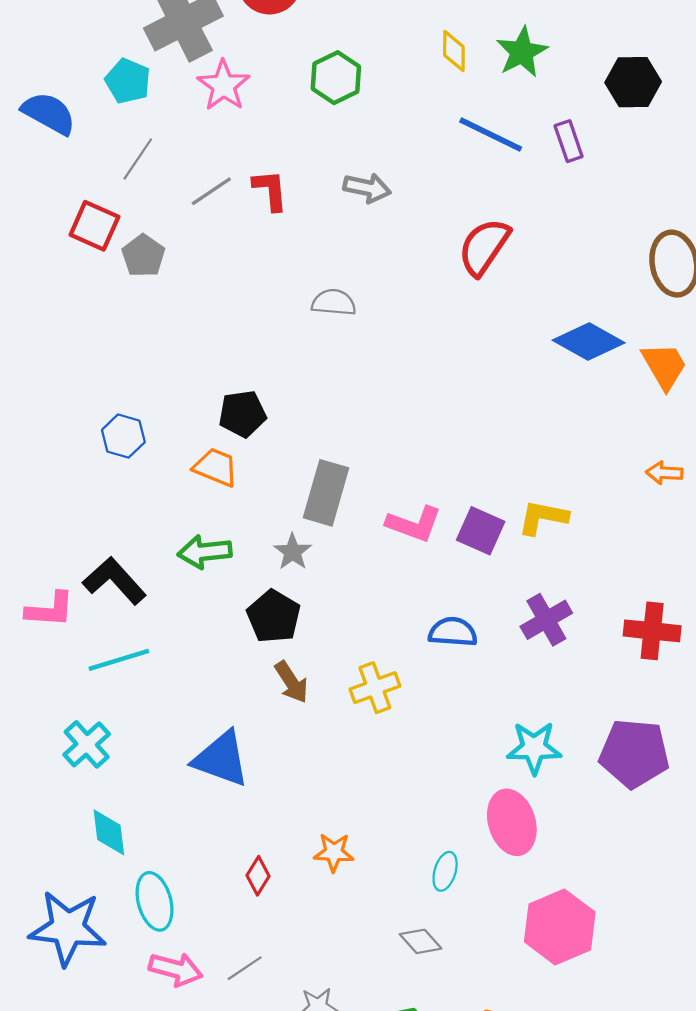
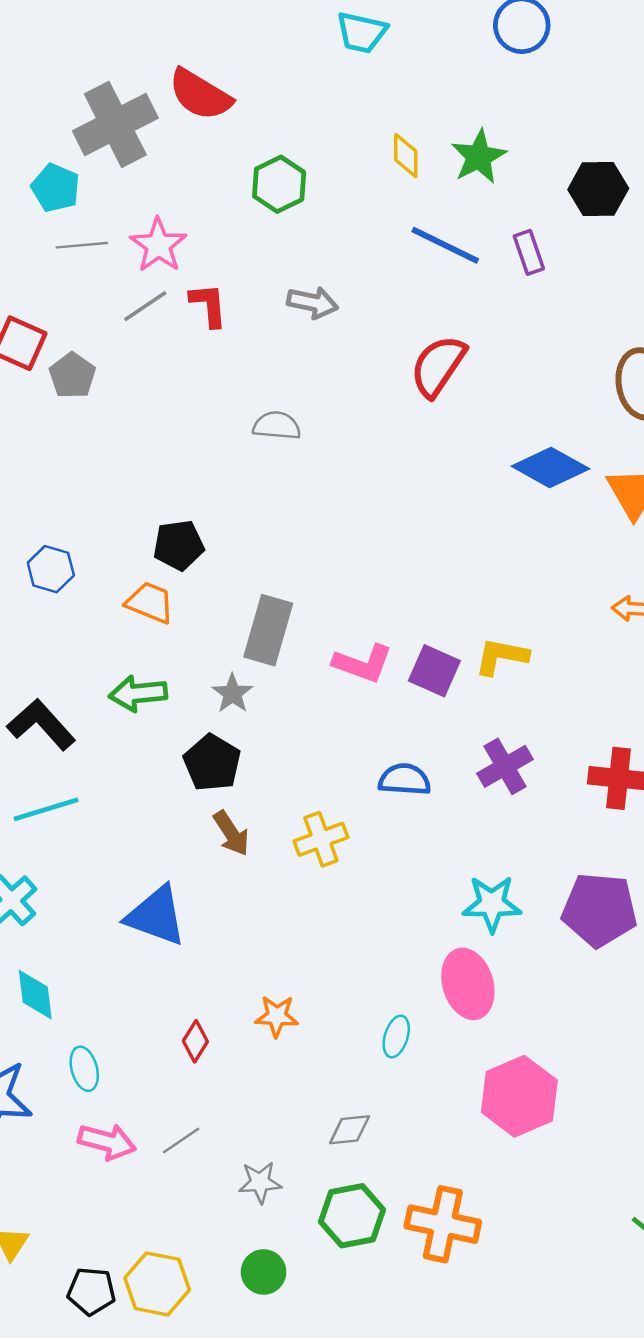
pink star: (224, 85) -> (158, 245), moved
gray line: (138, 159) -> (82, 245), moved, turned 51
cyan ellipse: (155, 901) -> (84, 1069), size x0.7
gray diamond: (421, 941) -> (350, 1130), moved, turned -54

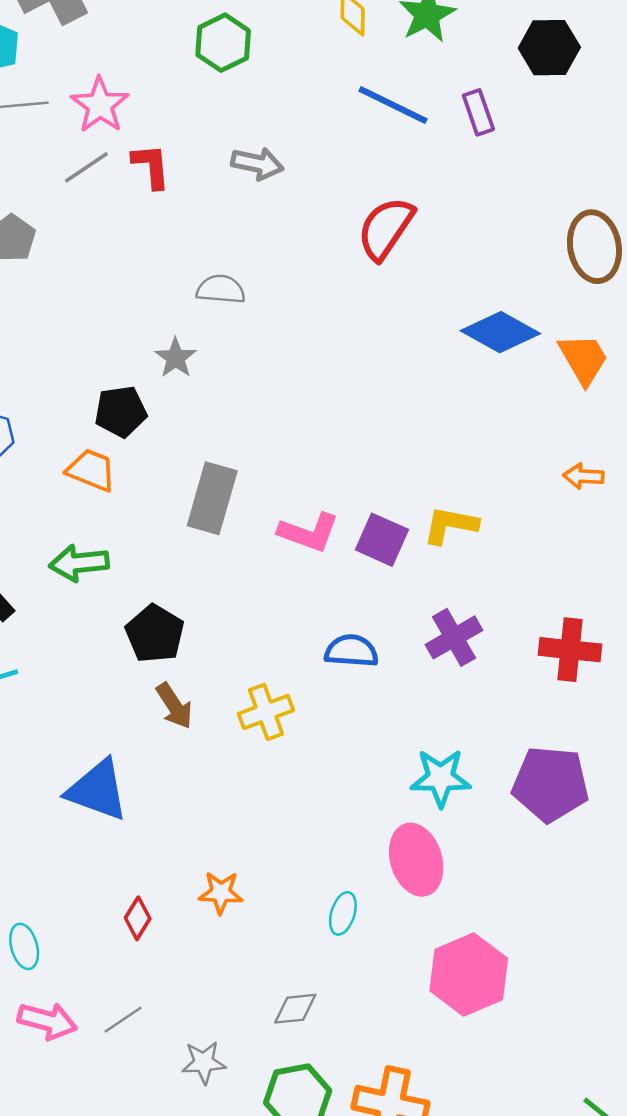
gray star: (232, 693) -> (176, 358), moved

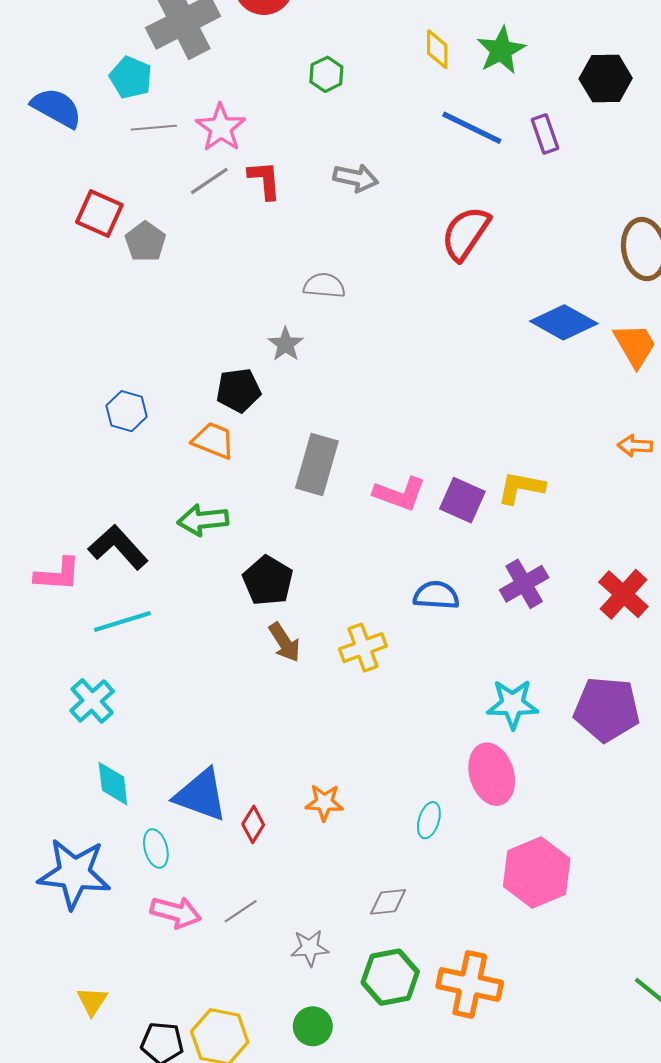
green hexagon: (223, 43) -> (326, 74), size x0.7
red cross: (570, 650) -> (623, 594), turned 36
blue triangle: (97, 790) -> (201, 795), moved

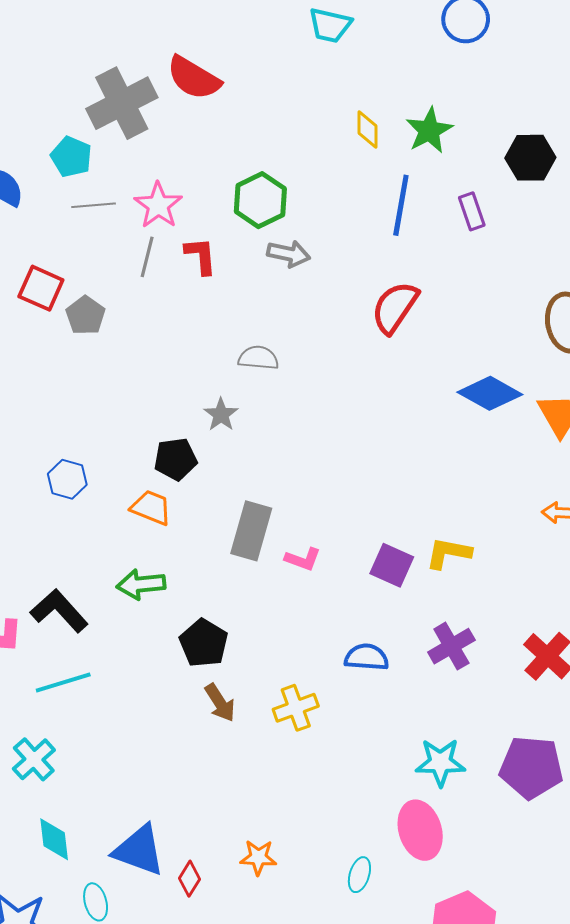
green hexagon: (326, 74) -> (260, 200), moved, size x1.6
blue line: (472, 128) -> (401, 205), turned 74
gray line: (209, 181) -> (147, 257), turned -42
pink L-shape: (400, 494) -> (303, 559), moved, size x0.7

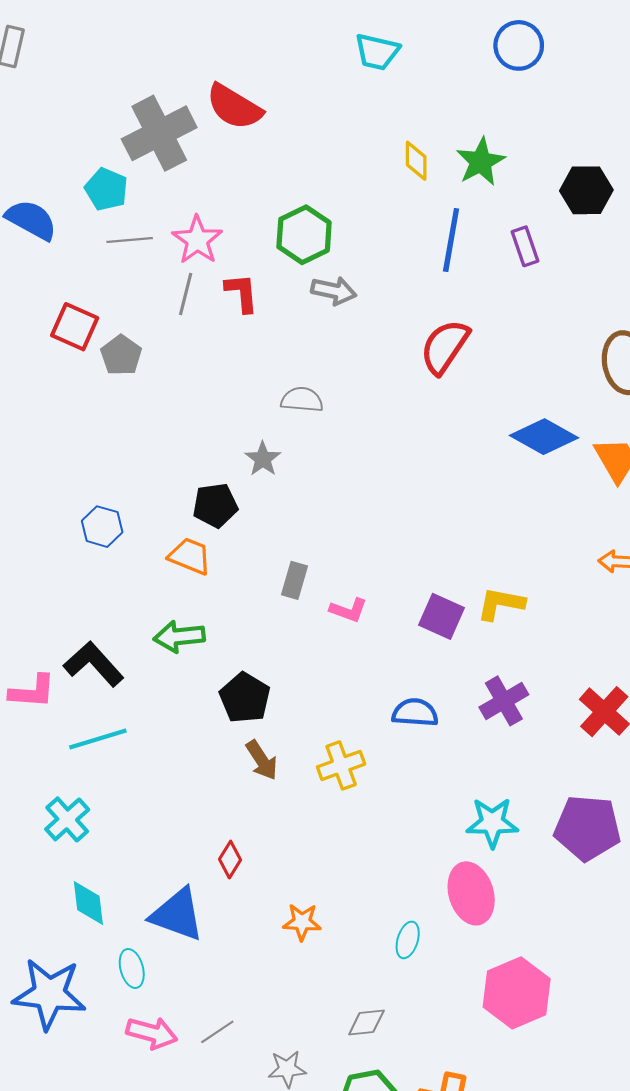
gray rectangle: (251, 531) -> (295, 580), size x0.6
red diamond: (190, 879) -> (230, 860), moved

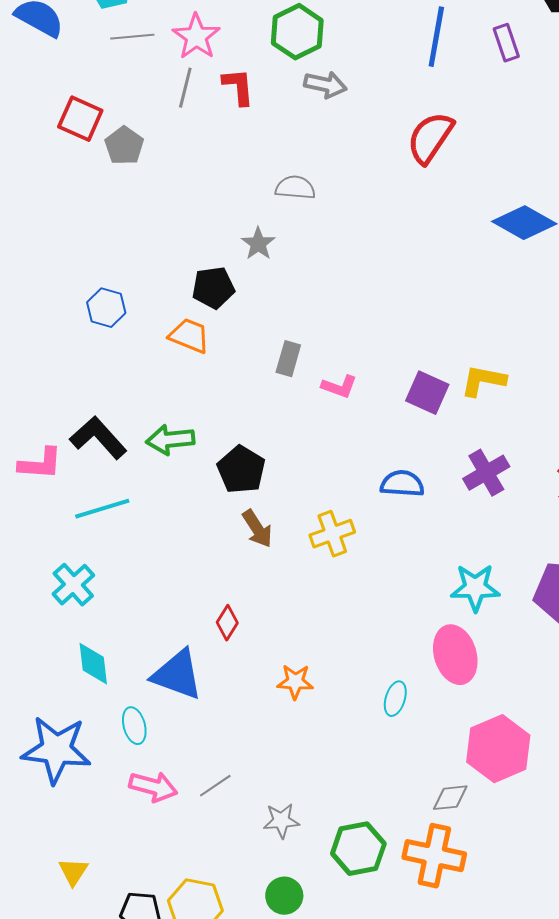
green arrow: (179, 636) -> (170, 440), moved
gray diamond: (366, 1022) -> (450, 798), moved

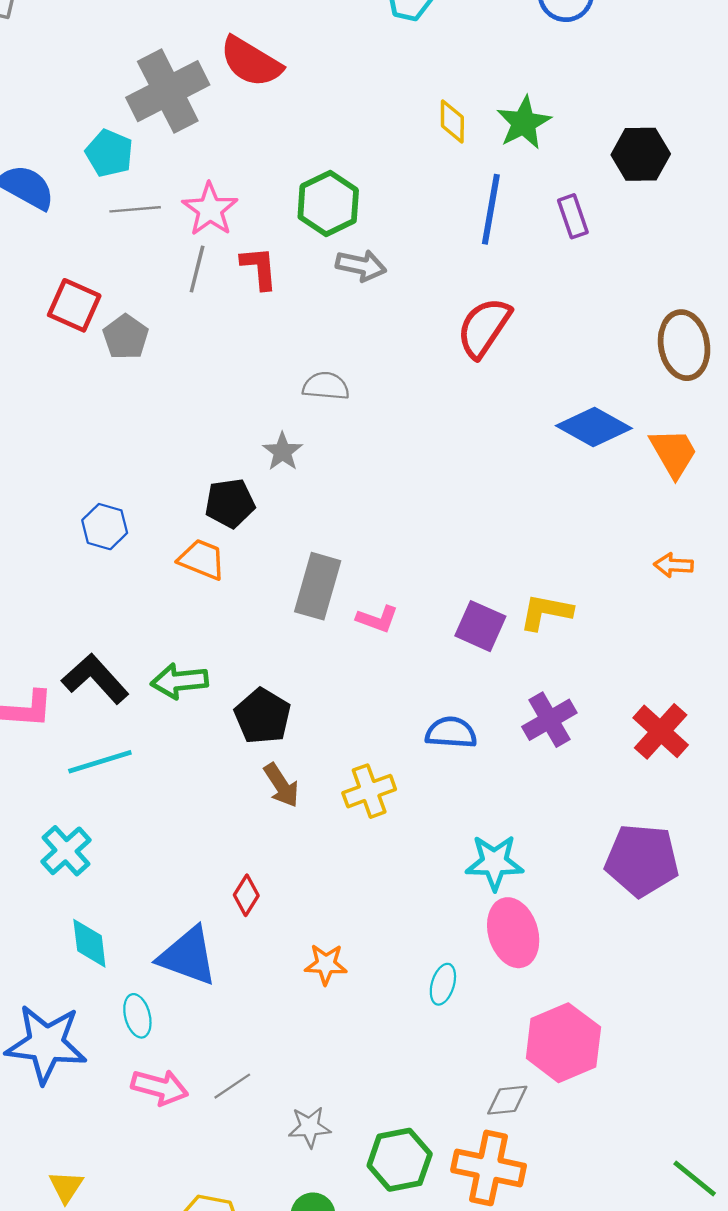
gray rectangle: (288, 359) -> (318, 586), size x1.6
cyan star: (475, 588) -> (494, 862), moved

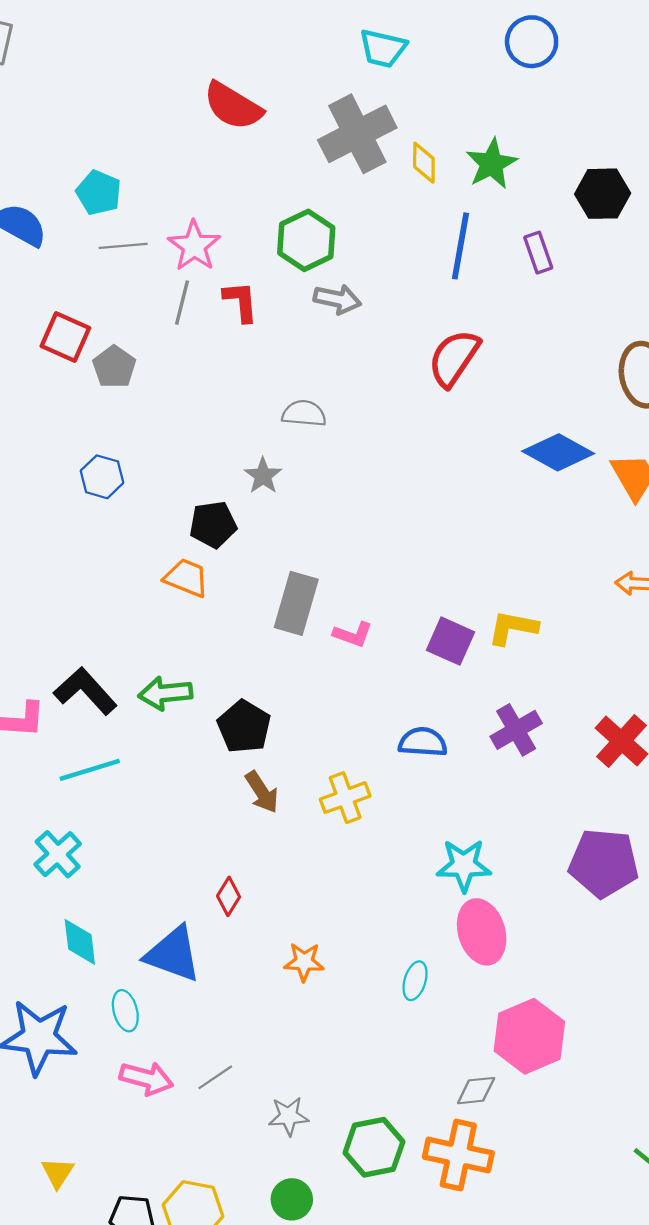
gray cross: (168, 91) -> (357, 134), moved
blue hexagon: (105, 527) -> (102, 477), moved

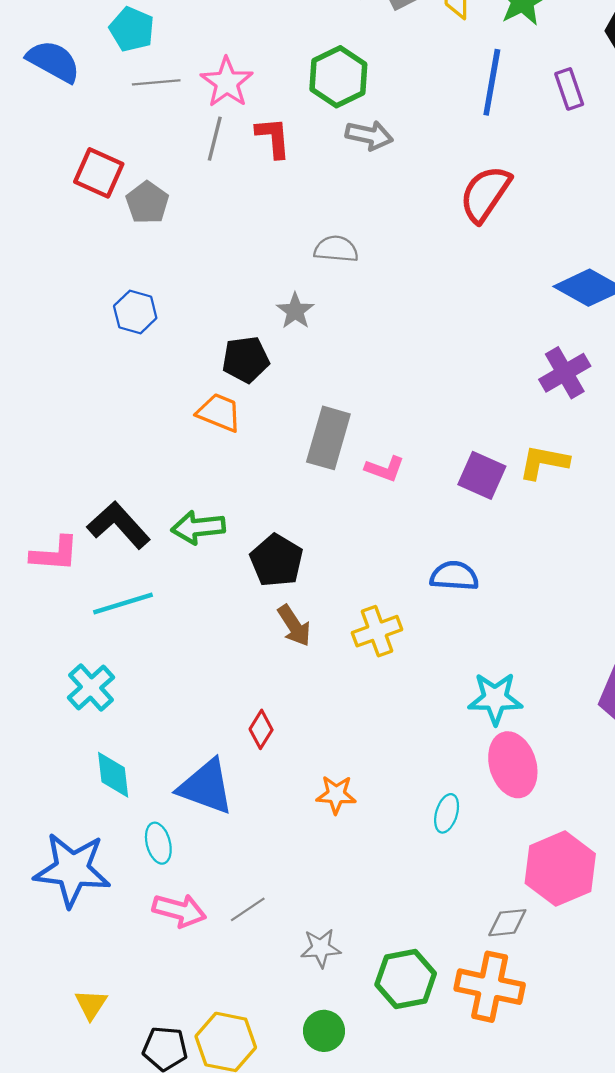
purple cross: (516, 730) -> (565, 373), moved

